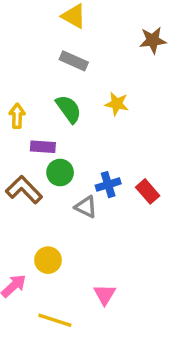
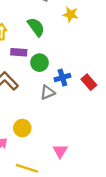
yellow star: (117, 104) -> (70, 14), moved
green circle: (60, 173) -> (39, 63), moved
gray triangle: (86, 207) -> (48, 92), turned -49

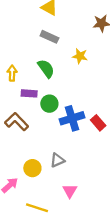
blue cross: (62, 78) -> (72, 118), size x1.5
gray triangle: (48, 92) -> (57, 160), moved

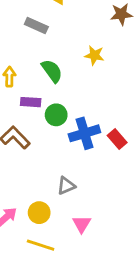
gray rectangle: (49, 37) -> (36, 26), moved
yellow circle: (32, 168) -> (39, 213), moved

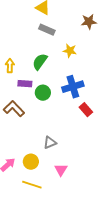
gray rectangle: (36, 26) -> (47, 30), moved
green semicircle: (52, 71) -> (40, 62), turned -108
blue cross: (84, 133) -> (73, 87), moved

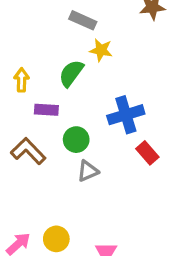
yellow star: (70, 51) -> (101, 50), moved
green circle: (43, 93) -> (76, 140), moved
gray triangle: (50, 143) -> (88, 171), moved

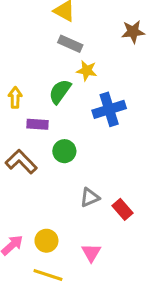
blue cross: (126, 115) -> (109, 109), moved
red rectangle: (147, 153) -> (123, 209), moved
gray triangle: (88, 171) -> (90, 197), moved

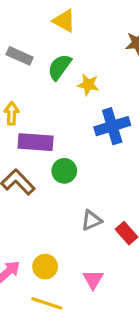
gray rectangle: (70, 44) -> (20, 56), moved
green semicircle: (60, 91) -> (59, 67), moved
purple rectangle: (38, 124) -> (36, 142), size x1.5

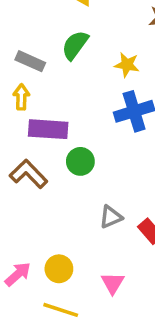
gray rectangle: (20, 56) -> (30, 61), moved
yellow star: (88, 85) -> (127, 65), moved

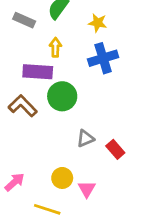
yellow arrow: (21, 97) -> (55, 47), moved
green circle: (80, 161) -> (62, 96), size x1.4
yellow circle: (59, 269) -> (62, 178), moved

